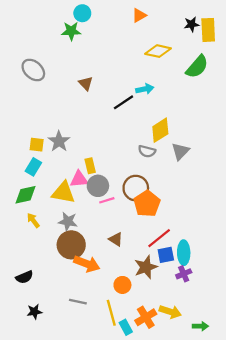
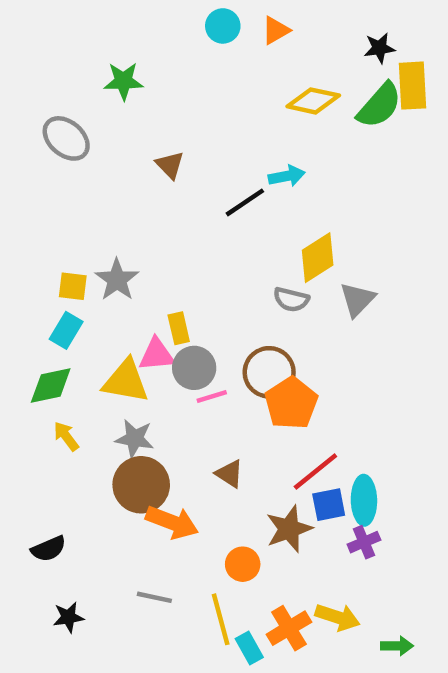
cyan circle: (82, 13) -> (223, 26), moved
yellow rectangle: (208, 30) -> (412, 86), moved
green star: (71, 31) -> (124, 81), moved
green semicircle: (197, 67) -> (379, 105), moved

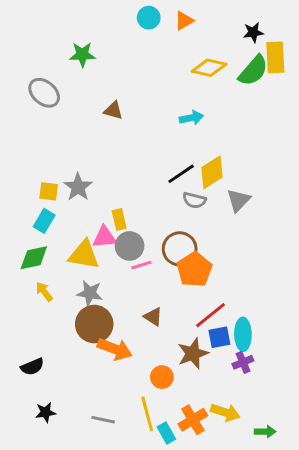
brown triangle: (170, 165) -> (113, 110), turned -30
black line: (245, 202) -> (181, 174), moved
gray line: (154, 597) -> (103, 420), moved

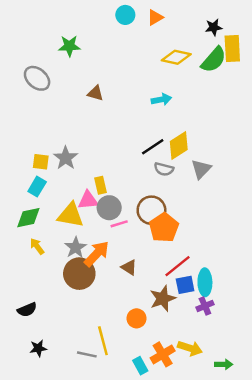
gray star: (90, 293) -> (76, 247), turned 30
orange arrow: (115, 349) -> (97, 254), moved, turned -68
yellow line: (147, 414) -> (103, 341), moved

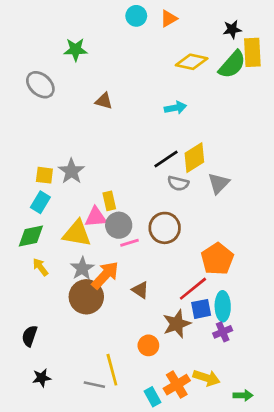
orange pentagon: (164, 228) -> (217, 259), moved
black semicircle: (27, 310) -> (30, 336), turned 132

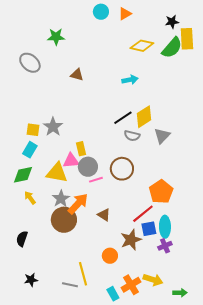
black semicircle: (30, 336) -> (22, 239), moved

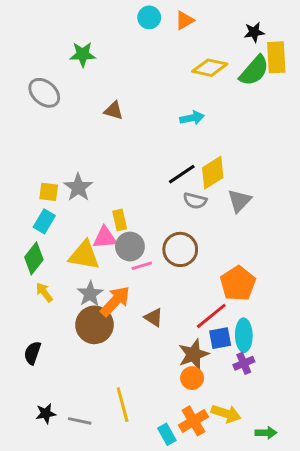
green diamond: (23, 175) -> (34, 258), turned -40
orange circle: (110, 256) -> (192, 378), moved
gray line: (70, 285) -> (80, 421), moved

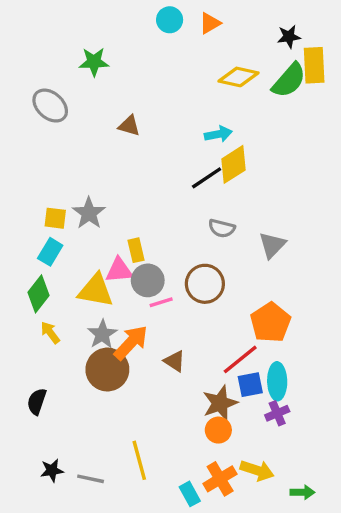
yellow diamond: (213, 173) -> (233, 164), moved
black line: (182, 174) -> (207, 178), moved
gray triangle: (239, 201) -> (272, 245), moved

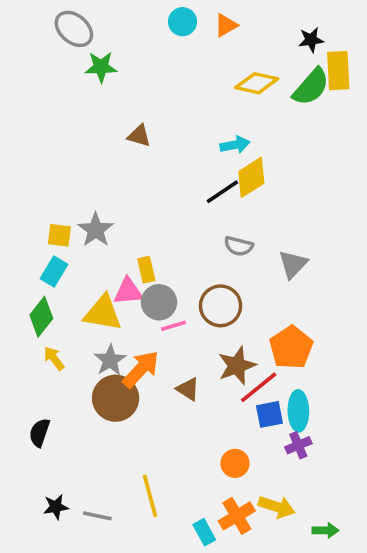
gray ellipse: (50, 106) -> (74, 29), moved
brown star: (220, 403) -> (237, 366), moved

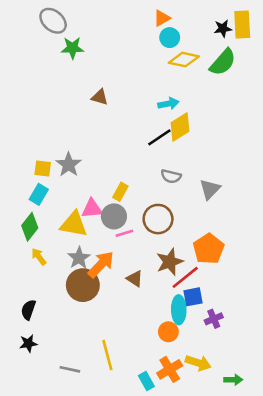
cyan circle: (183, 22) -> (170, 38), moved
yellow rectangle: (338, 71) -> (242, 25), moved
yellow rectangle: (146, 270) -> (120, 192), moved, turned 42
cyan ellipse: (298, 411) -> (179, 310), moved
black star: (56, 507) -> (28, 343), moved

